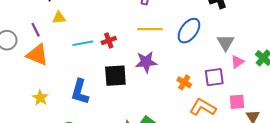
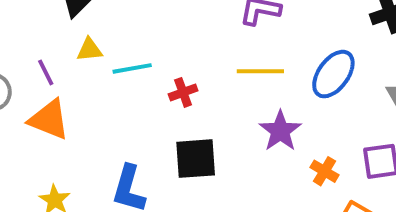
cyan line: (83, 43) -> (132, 68), moved
purple star: (146, 62) -> (280, 131), moved, turned -30

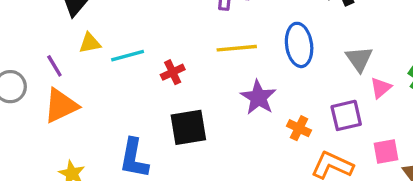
blue ellipse: (333, 74) -> (299, 45), turned -39
orange triangle: (49, 120) -> (61, 106), turned -42

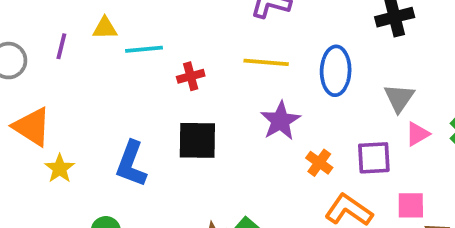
purple line: (54, 66) -> (61, 46), turned 35
orange triangle: (61, 106) -> (32, 127), moved, turned 48

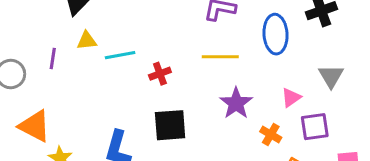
blue ellipse: (336, 71) -> (276, 34), moved
pink triangle: (417, 134) -> (291, 98), moved

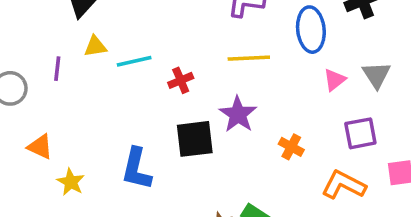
pink triangle: (291, 98) -> (335, 80), moved
purple star: (236, 103) -> (238, 114), moved
orange triangle: (35, 126) -> (40, 147), size x0.7
orange cross: (271, 135) -> (291, 147), moved

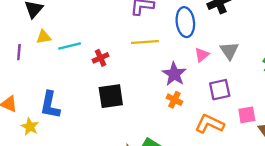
purple star: (238, 114) -> (174, 74), moved
blue L-shape: (136, 169) -> (50, 105), moved

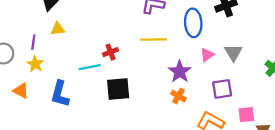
cyan line: (70, 46) -> (90, 67), moved
yellow star: (30, 127) -> (35, 64), moved

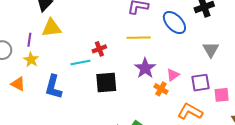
blue ellipse: (193, 23) -> (174, 23), turned -40
yellow triangle: (58, 29) -> (51, 28), size x1.5
pink triangle: (207, 55) -> (173, 75), moved
purple star: (180, 72) -> (145, 68), moved
pink square: (246, 115) -> (222, 95), moved

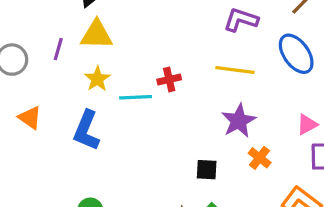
yellow star: (31, 60) -> (97, 79), moved
pink triangle: (173, 75) -> (307, 124), moved
black square: (106, 82) -> (207, 170), moved, size x0.6

